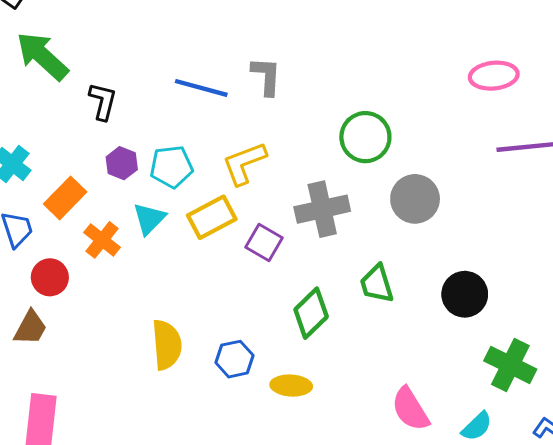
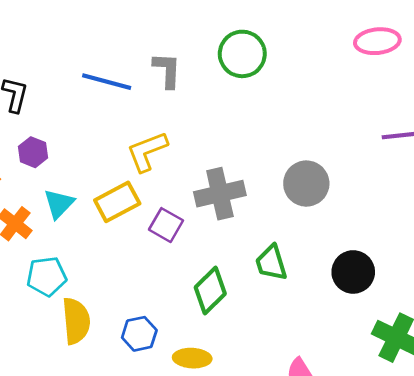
pink ellipse: (494, 76) -> (377, 41), moved
green circle: (365, 137) -> (242, 54), moved
cyan pentagon: (171, 167) -> (47, 276), moved

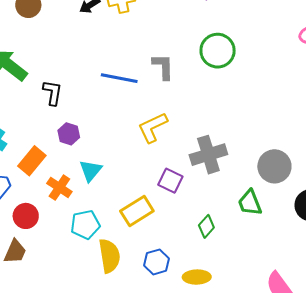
gray circle: (306, 184) -> (274, 166), moved
yellow rectangle: (117, 202) -> (137, 211), moved
green diamond: (210, 291) -> (206, 226), size x0.7

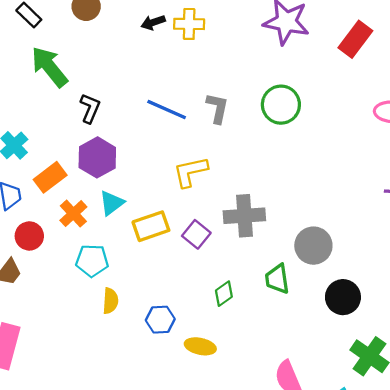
purple hexagon: (69, 134) -> (97, 157), size x1.6
yellow rectangle: (137, 211) -> (151, 226), moved
yellow semicircle: (109, 256) -> (110, 301), size x0.7

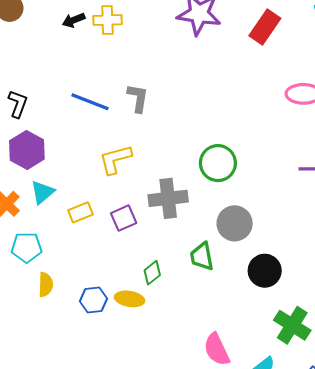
green circle: (281, 105) -> (218, 163), moved
yellow rectangle: (151, 226) -> (80, 212), size x0.7
purple square: (196, 234) -> (124, 218), turned 30
yellow ellipse: (200, 346) -> (130, 299), moved

